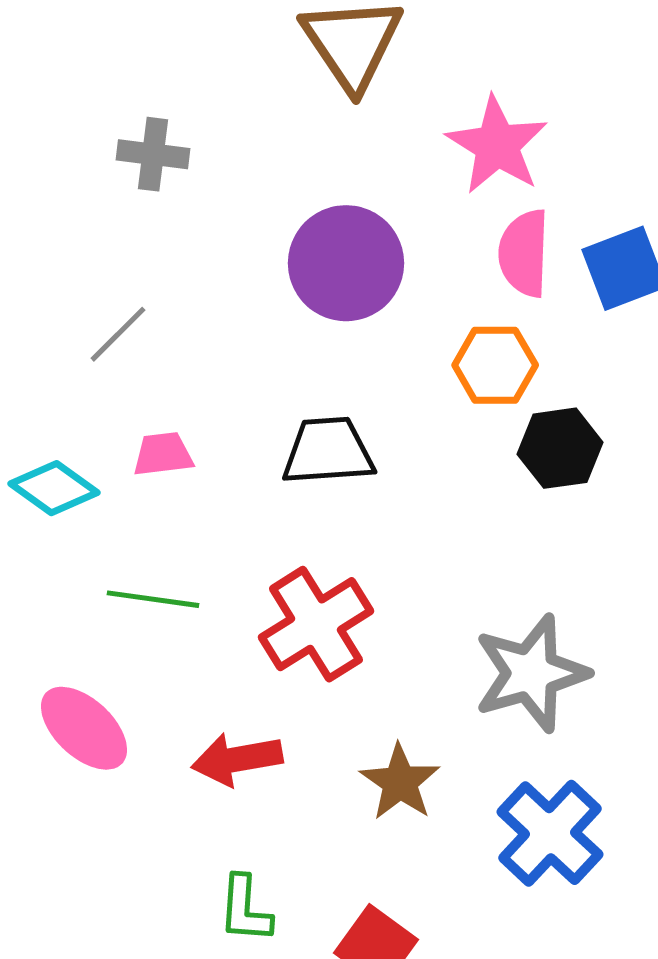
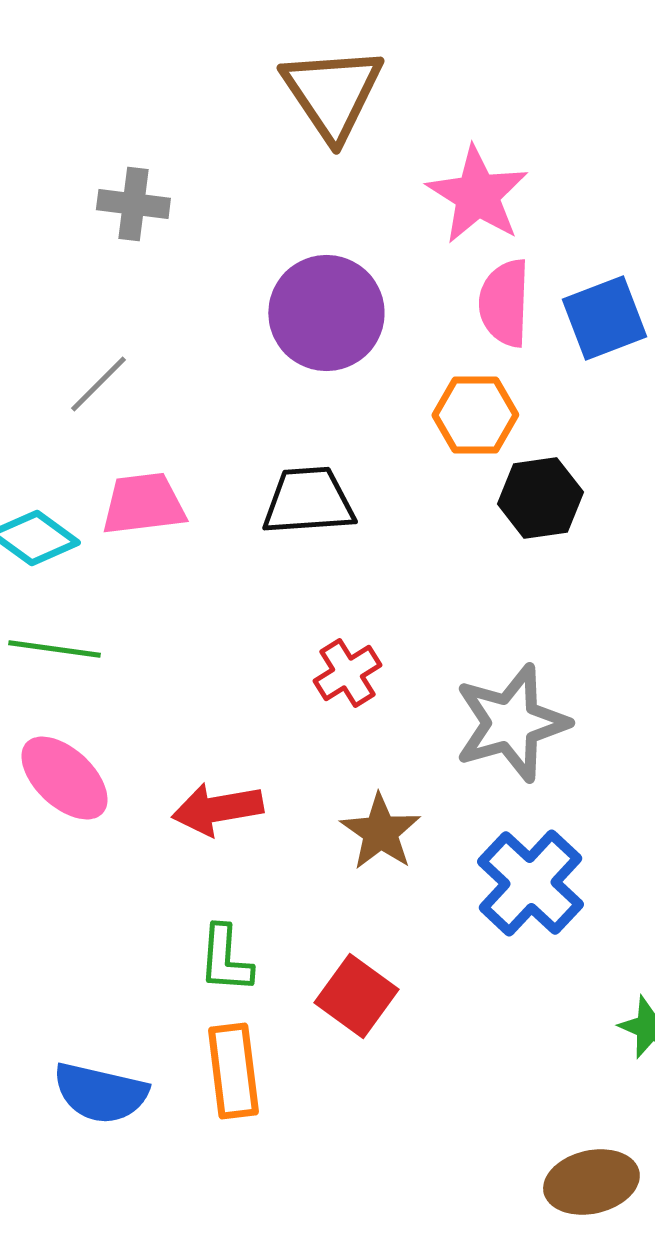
pink trapezoid: (163, 454) -> (143, 504), size x1.4
green line: (153, 599) -> (54, 649), moved
red cross: (316, 624) -> (347, 673), moved, size x0.6

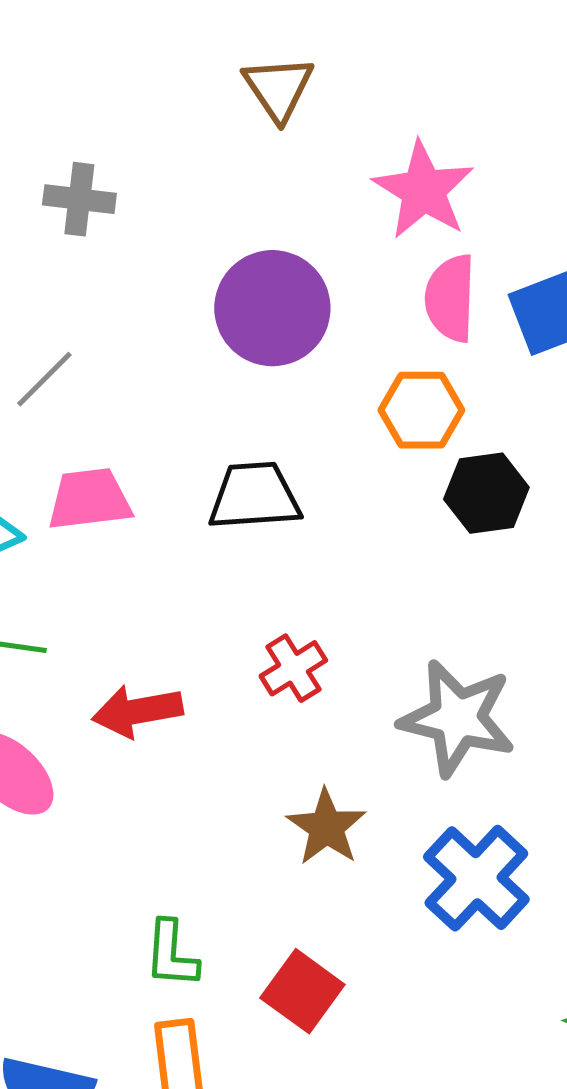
brown triangle: (332, 93) -> (278, 88), size x0.7
gray star: (511, 723) -> (457, 718), turned 30
red arrow: (217, 809) -> (137, 711), moved

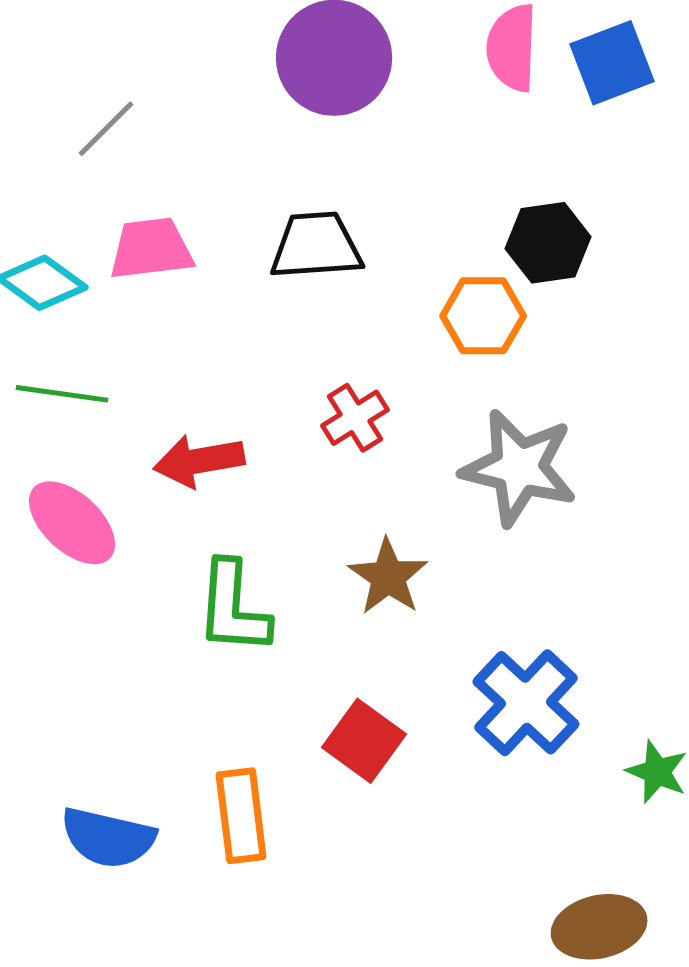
orange hexagon: (421, 410) -> (483, 316), moved
blue cross: (476, 878) -> (526, 703), moved
green L-shape: (171, 954) -> (233, 608), moved, size x1.4

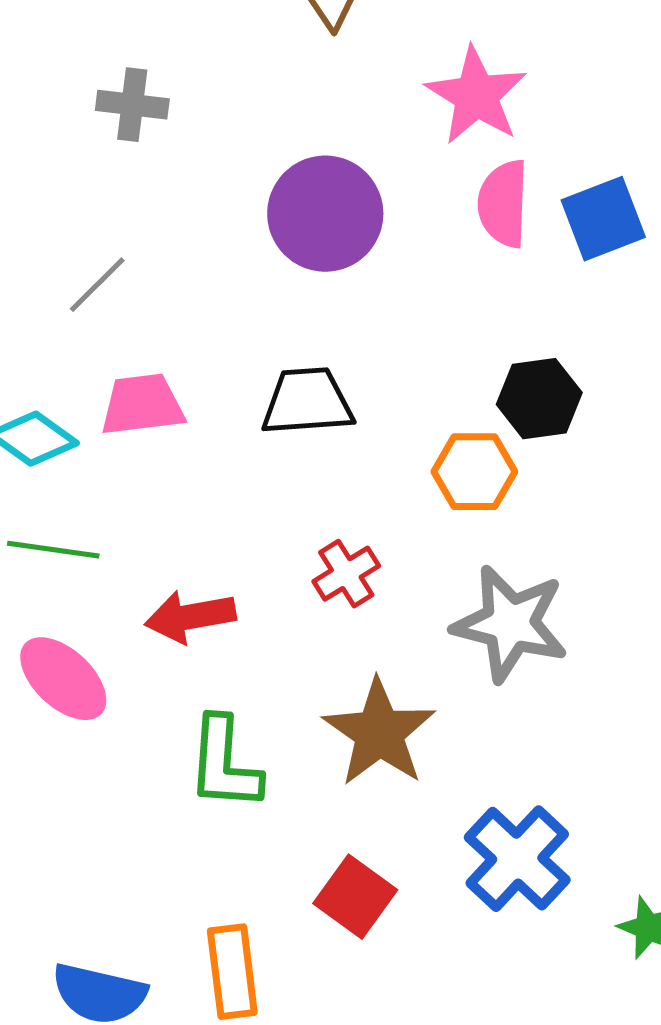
brown star: (388, 577) -> (379, 733), size x1.4

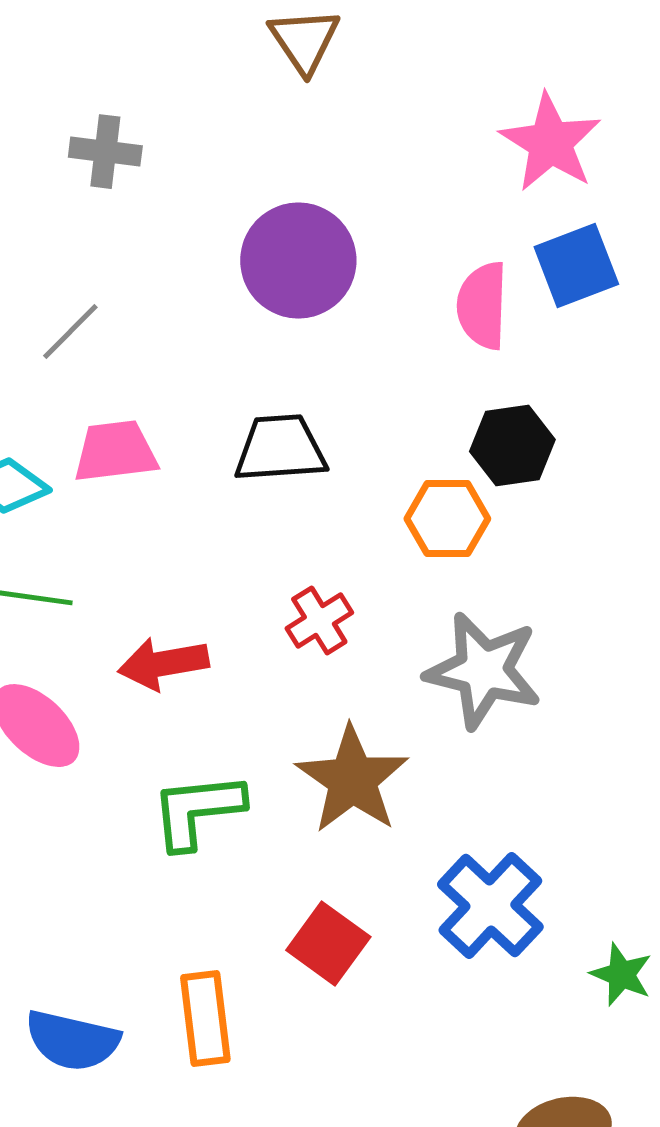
pink star: (476, 96) -> (550, 143), moved
pink semicircle: (503, 204) -> (482, 306), moved
green L-shape: (224, 764) -> (197, 811), turned 80

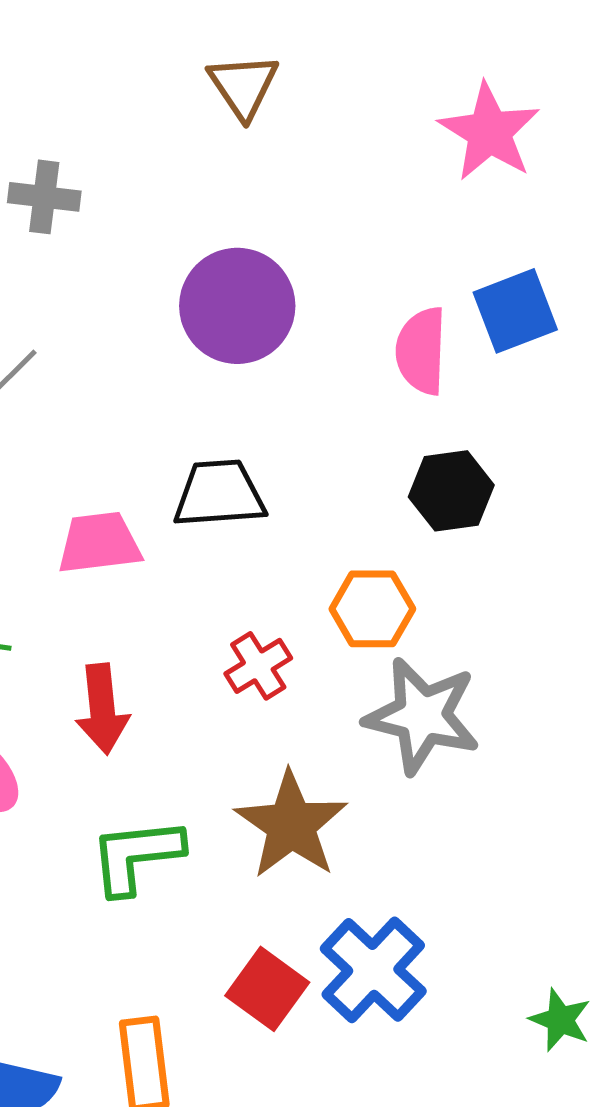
pink star: (550, 143) -> (489, 132), moved
pink trapezoid: (115, 452) -> (99, 543), moved
orange hexagon: (447, 519) -> (372, 609), moved
red arrow: (163, 664) -> (102, 709), turned -86
blue cross: (490, 906) -> (373, 970), moved

